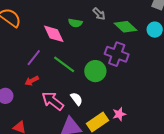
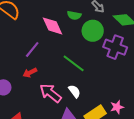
green line: (64, 64) -> (74, 63), moved
green circle: (95, 71) -> (93, 31), moved

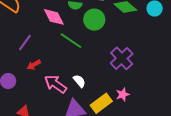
purple cross: (115, 47) -> (122, 58), moved, turned 30
purple line: (32, 50) -> (25, 42), moved
green line: (74, 63) -> (71, 41), moved

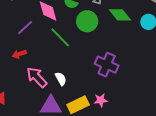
purple line: (25, 42) -> (25, 28), moved
purple cross: (122, 58) -> (107, 65), turned -35

